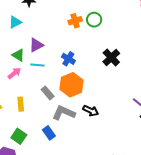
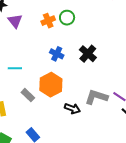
purple triangle: (36, 45) -> (15, 21), moved, turned -35
blue cross: (68, 59) -> (57, 54), moved
gray L-shape: (64, 113) -> (96, 97), moved

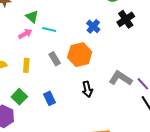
black cross: (88, 54) -> (126, 19), moved
black arrow: (72, 109) -> (87, 89), moved, turned 42

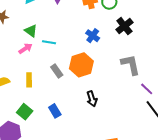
gray L-shape: (120, 78) -> (131, 65), moved, turned 50

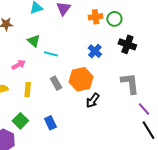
black cross: (124, 26) -> (127, 44), turned -36
pink arrow: (25, 49) -> (19, 65), moved
black arrow: (92, 99) -> (93, 100), moved, turned 49

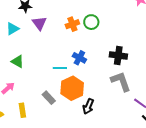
black cross: (127, 44) -> (118, 55), moved
cyan line: (51, 54) -> (60, 68), moved

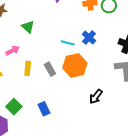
black arrow: (88, 106) -> (96, 97), moved
yellow rectangle: (22, 110) -> (28, 68), moved

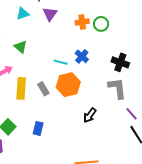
yellow rectangle: (28, 68) -> (21, 88), size x1.5
blue rectangle: (44, 109) -> (38, 128), turned 40

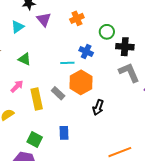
green circle: (101, 24) -> (107, 32), moved
black arrow: (90, 115) -> (98, 107), moved

